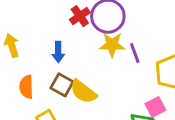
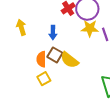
orange semicircle: (26, 87) -> (41, 59), moved

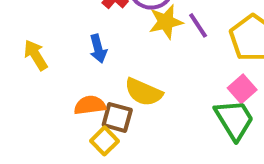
brown square: (55, 55) -> (117, 117), moved
orange semicircle: (41, 59) -> (90, 105), turned 98

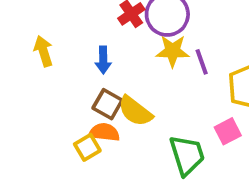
orange semicircle: (90, 105) -> (104, 132), moved
brown square: (117, 117) -> (108, 104), moved
green trapezoid: (234, 120) -> (187, 155), moved

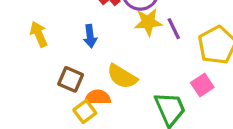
brown square: (108, 104) -> (71, 79), moved

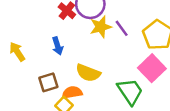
brown square: (71, 79) -> (48, 82), turned -30
pink square: (202, 85) -> (152, 68), size x1.5

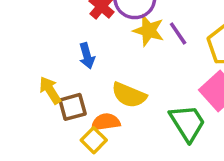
yellow star: (101, 27) -> (149, 30), turned 30
yellow arrow: (17, 52) -> (50, 90), moved

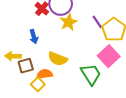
yellow star: (149, 30) -> (69, 22), turned 30
purple line: (178, 33) -> (97, 22), moved
yellow arrow: (50, 90) -> (13, 56), turned -56

